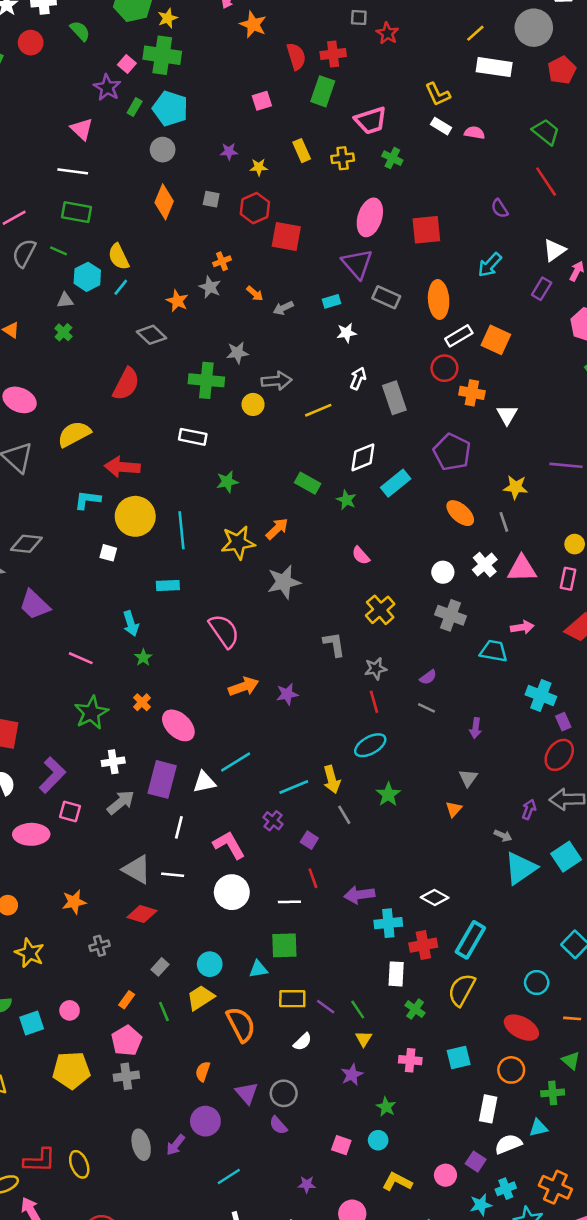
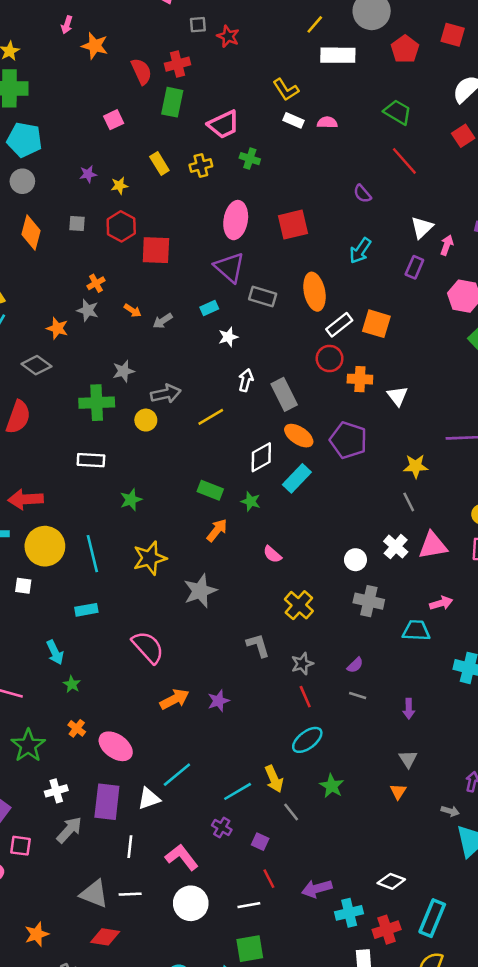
orange ellipse: (460, 513) -> (299, 436), moved
orange arrow: (277, 529) -> (217, 530), moved

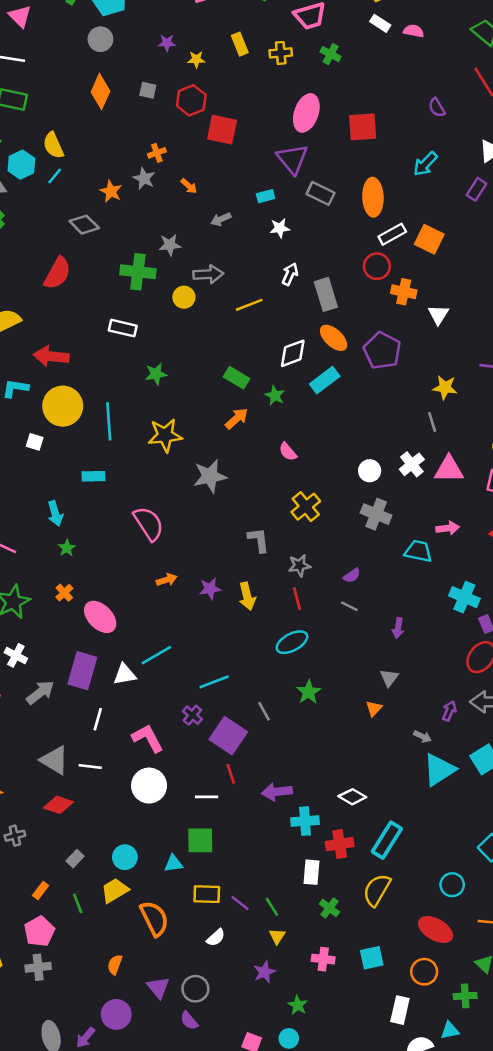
gray arrow: (163, 321) -> (221, 219), moved
orange arrow: (175, 699) -> (167, 580), size x0.7
yellow arrow: (274, 779) -> (247, 596), moved
white cross: (56, 791) -> (16, 655), moved, turned 35
purple square: (260, 842) -> (228, 736), size x2.0

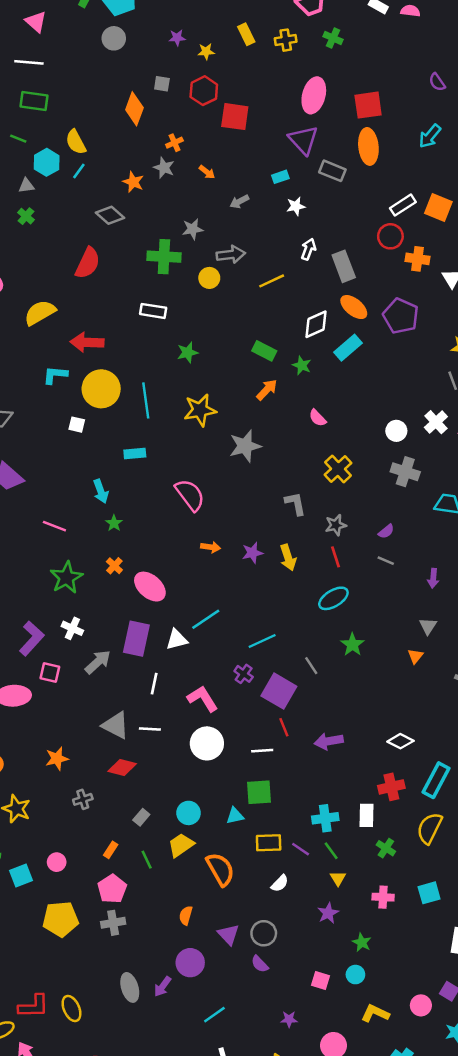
orange diamond: (101, 92) -> (134, 109), moved
orange ellipse: (373, 197) -> (368, 146), moved
orange arrow: (167, 580) -> (211, 547), turned 30
cyan cross: (305, 821) -> (325, 818), moved

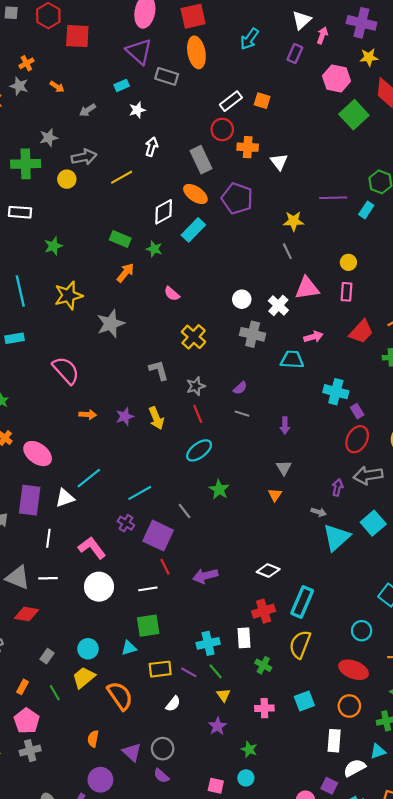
orange square: (438, 207) -> (262, 101), size x0.7
gray rectangle: (344, 266) -> (201, 160), moved
white cross: (436, 422) -> (278, 305), moved

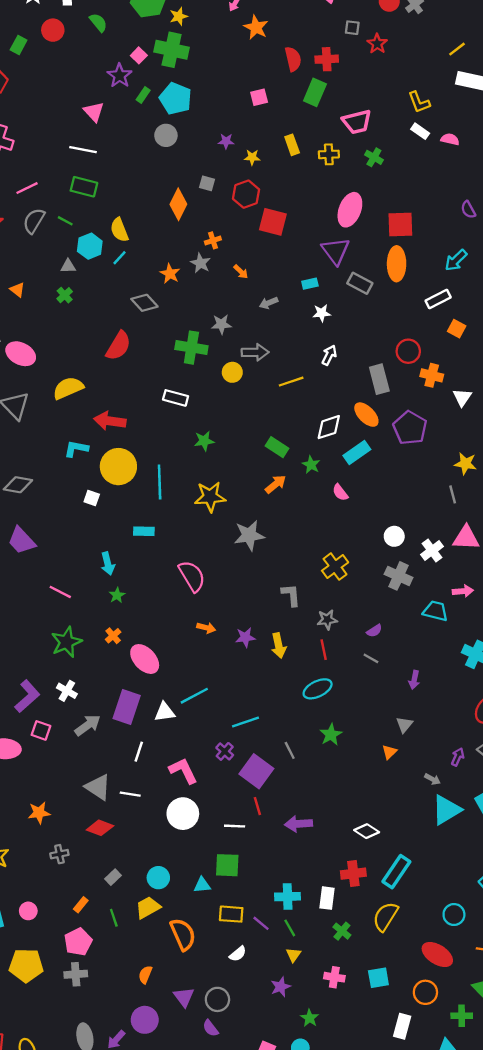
white rectangle: (231, 101) -> (438, 299), moved
pink semicircle: (172, 294) -> (340, 492), moved

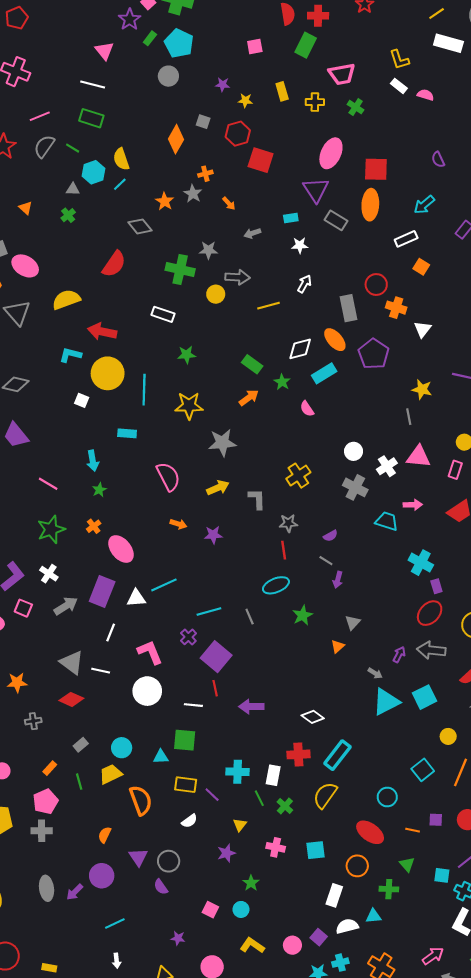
yellow arrow: (279, 646) -> (218, 488), moved, turned -105
purple arrow: (414, 680) -> (338, 580), moved
green star: (331, 735) -> (303, 615), moved
gray line: (290, 750) -> (250, 617), moved
green line: (290, 928) -> (259, 798), moved

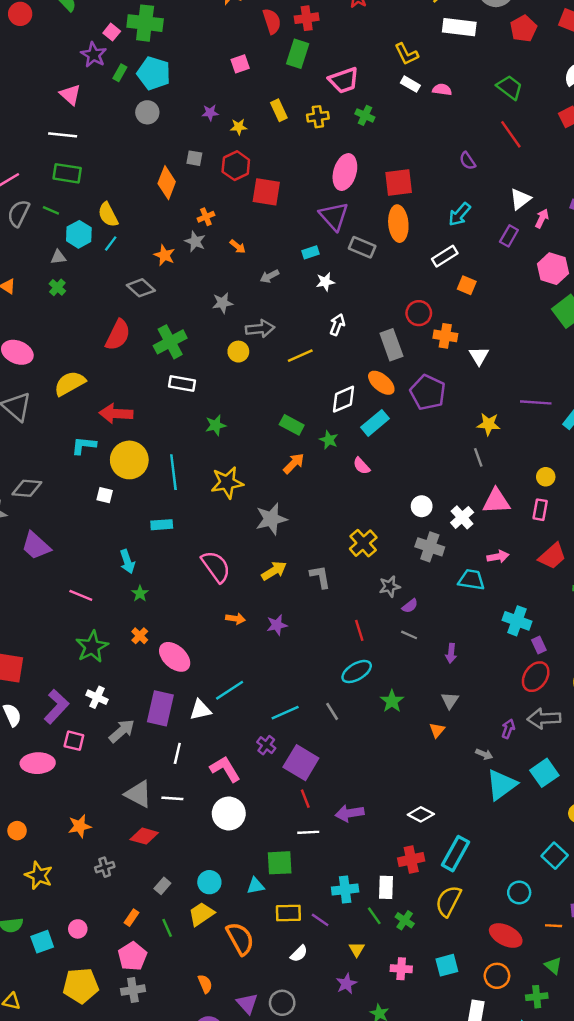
green cross: (180, 270) -> (170, 342), moved, turned -32
gray star: (288, 523) -> (390, 586), moved
purple arrow: (338, 580) -> (451, 653), moved
white line: (193, 705) -> (308, 832), moved
orange semicircle: (105, 835) -> (205, 984), turned 140

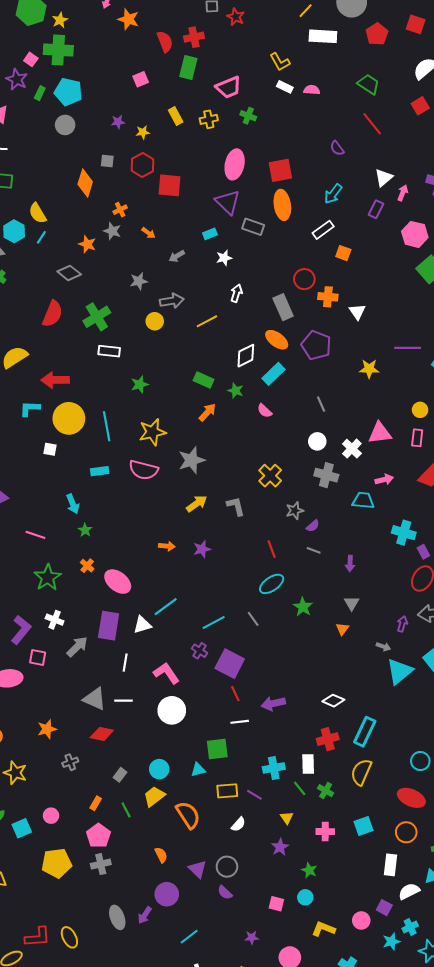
gray line: (478, 457) -> (321, 404), moved
pink semicircle: (216, 567) -> (144, 470), moved, turned 144

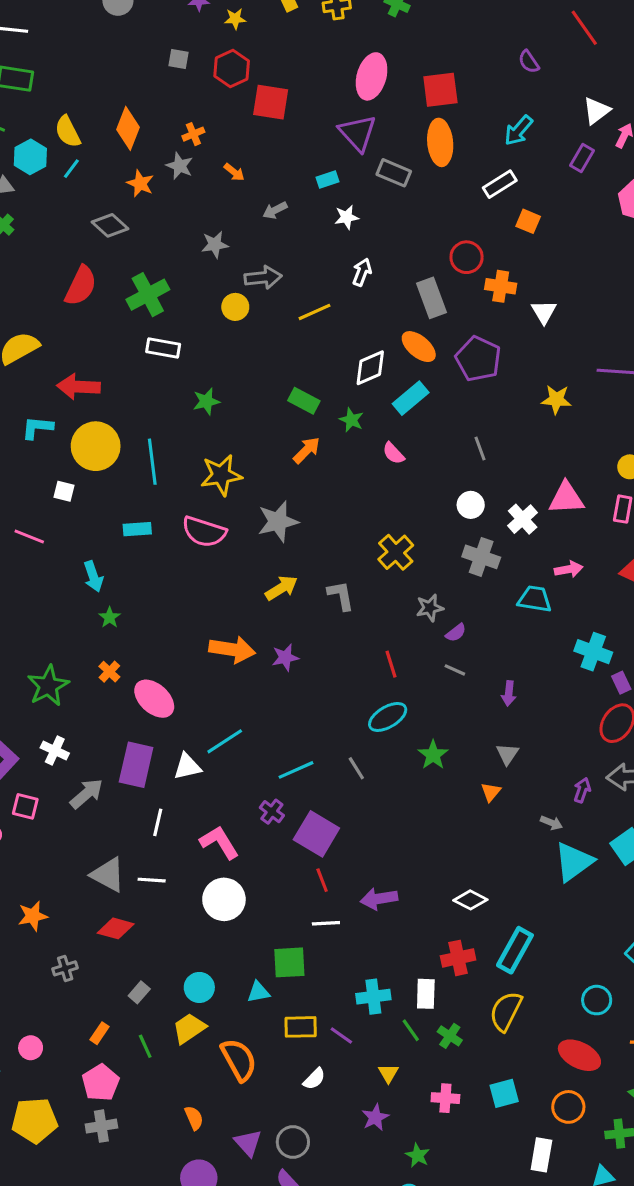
orange diamond: (85, 183) -> (128, 128), moved
pink line: (35, 535) -> (29, 537), moved
orange arrow: (167, 546) -> (232, 649), size x1.8

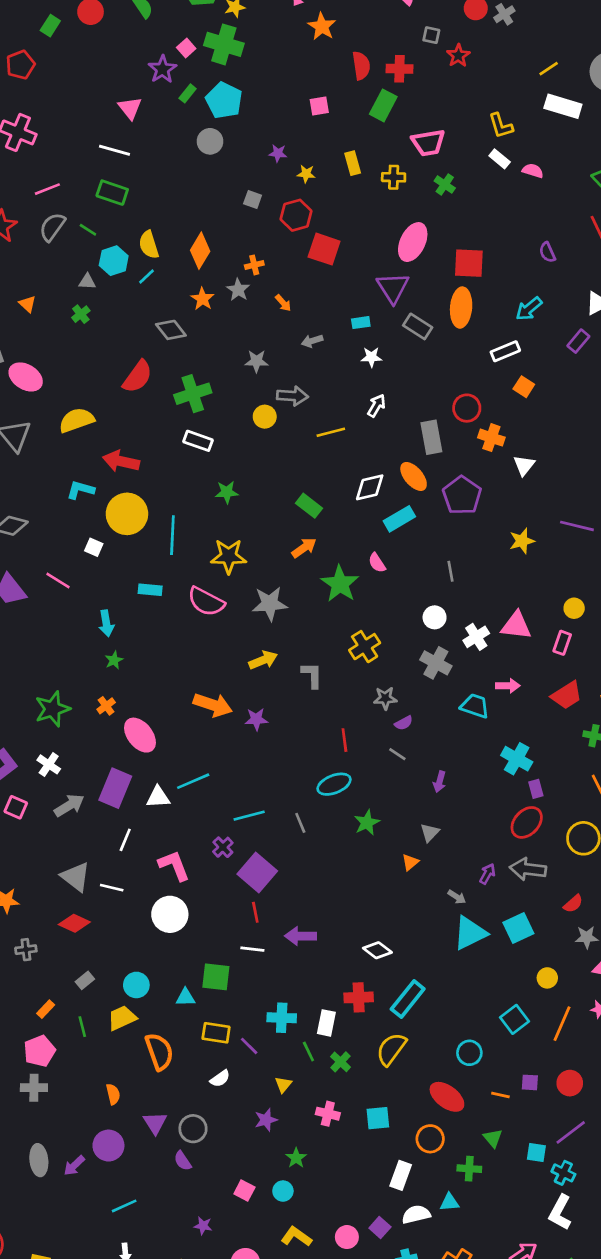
yellow star: (556, 400) -> (522, 541), turned -30
green star: (351, 420) -> (340, 584), moved, size x1.8

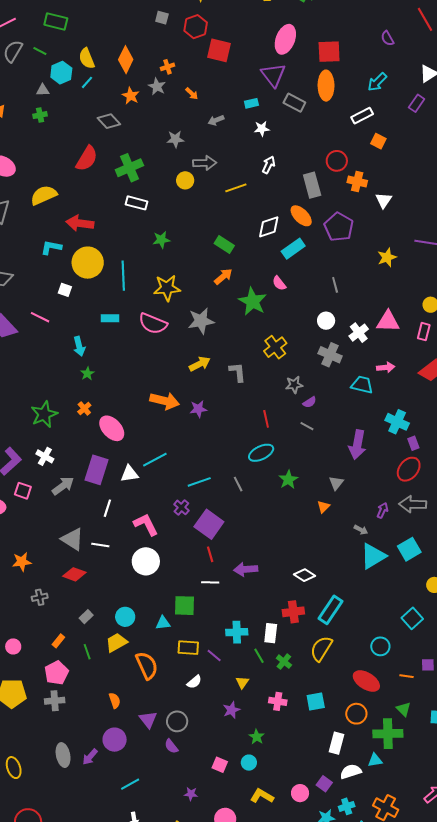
green cross: (81, 314) -> (40, 115), turned 32
purple arrow: (440, 782) -> (357, 445), moved, size x1.8
green cross: (469, 1169) -> (388, 734), size x1.6

